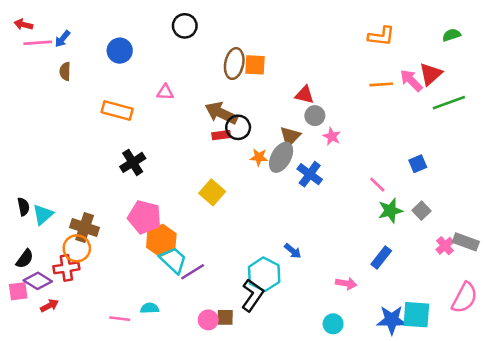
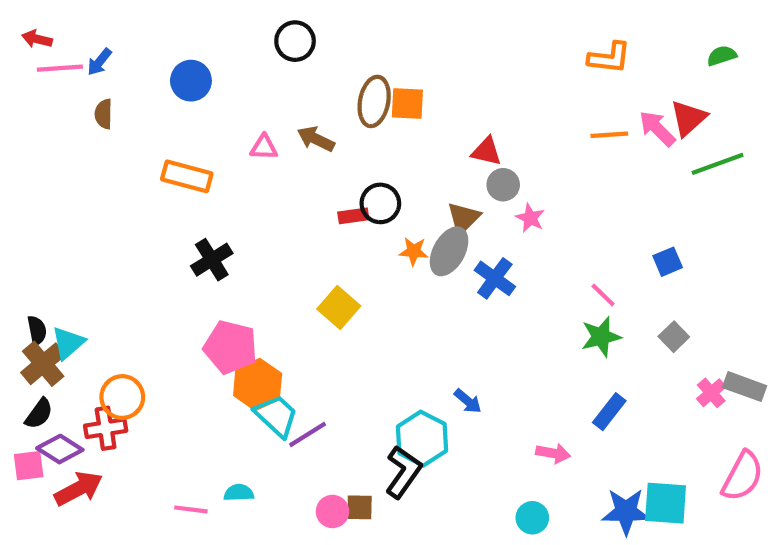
brown arrow: (221, 113) -> (316, 139), moved, size x0.7
green star: (390, 211) -> (601, 337), moved
brown cross: (85, 228) -> (43, 364), moved, turned 32
red arrow: (49, 306) -> (79, 489), size x1.6

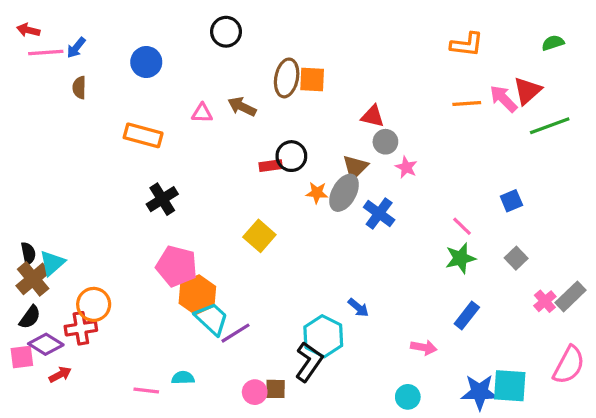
gray rectangle: (745, 387) -> (570, 296), turned -64
red arrow: (79, 489) -> (60, 375), size x0.6

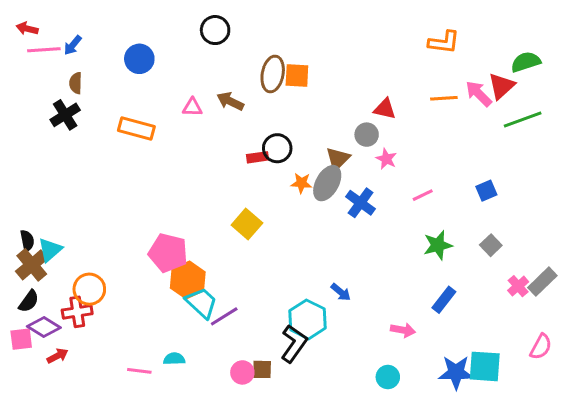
green semicircle: (553, 43) -> (526, 62), moved, size x1.4
red triangle: (373, 116) -> (385, 109), moved
black cross: (162, 199) -> (65, 115), moved
pink line: (462, 226) -> (423, 195), moved, turned -70
pink semicircle: (569, 365) -> (541, 347), size x0.7

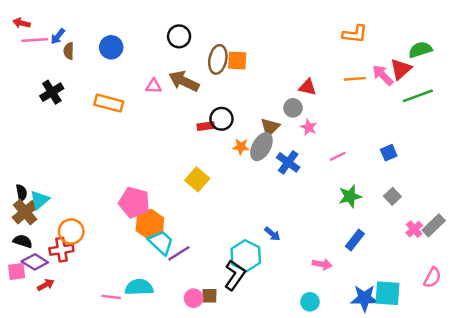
black circle: (215, 30) -> (179, 36), moved
brown semicircle: (76, 83) -> (69, 51), moved
brown arrow: (230, 101) -> (184, 81), size x1.4
black semicircle: (29, 301) -> (23, 241), turned -108
cyan semicircle: (174, 359) -> (139, 287), size x1.6

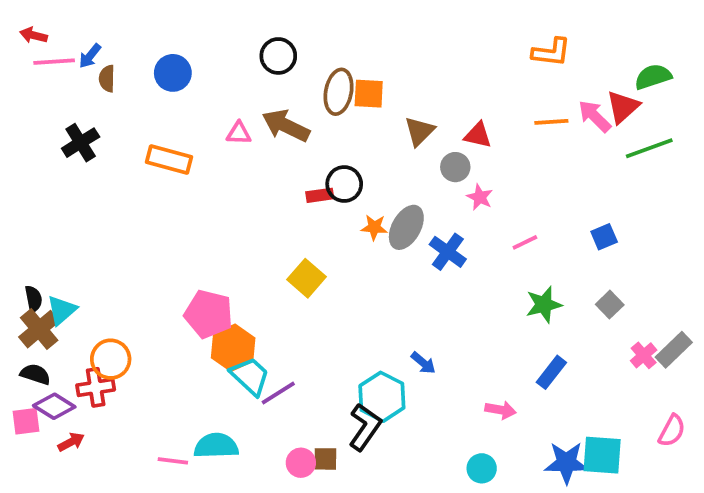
brown triangle: (270, 127) -> (420, 131), moved

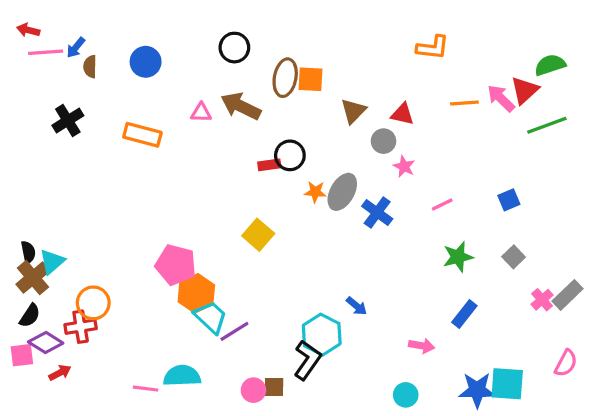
orange L-shape: (551, 52) -> (433, 48), moved
black semicircle: (35, 374) -> (30, 316), turned 105

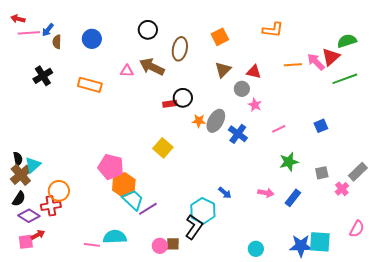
orange square: (311, 79) -> (220, 37), moved, turned -30
gray square: (514, 257) -> (322, 173), moved, turned 32
gray rectangle: (567, 295) -> (358, 172), moved
pink arrow: (422, 346) -> (266, 193), moved
pink square: (22, 355) -> (26, 242), moved

